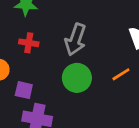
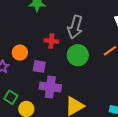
red cross: (29, 43) -> (51, 41), moved

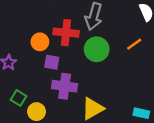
red cross: (51, 41) -> (66, 33), size x1.5
orange circle: (20, 53) -> (40, 42), moved

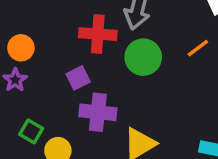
orange circle: (40, 42) -> (21, 48), moved
purple square: (52, 62) -> (78, 78), turned -35

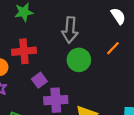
red cross: (98, 34) -> (24, 51), moved

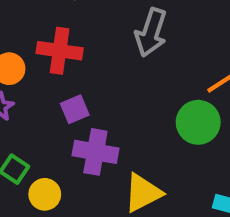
green circle: (79, 60) -> (198, 122), moved

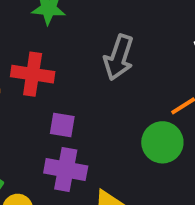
purple square: (75, 109) -> (62, 125), moved, turned 32

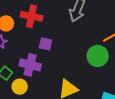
purple cross: (66, 170) -> (30, 65), moved

